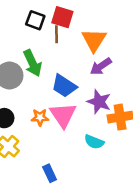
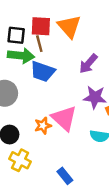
orange triangle: (94, 40) -> (69, 27), moved
green arrow: (33, 63) -> (21, 56), moved, turned -45
blue trapezoid: (64, 86) -> (43, 72), moved

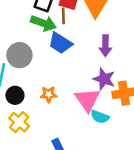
purple arrow: (88, 64) -> (105, 46), turned -54
pink triangle: (64, 118) -> (87, 100), moved

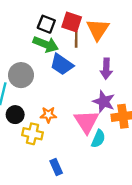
brown line: (63, 16) -> (76, 39), moved
cyan semicircle: (100, 117) -> (98, 139), turned -90
yellow cross: (19, 122) -> (32, 134), moved, turned -30

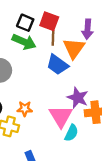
orange triangle: (98, 29) -> (74, 48), moved
blue trapezoid: (62, 64) -> (57, 65), moved
purple arrow: (106, 69) -> (87, 29), moved

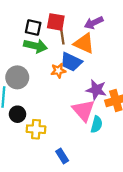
purple arrow: (87, 29) -> (94, 23), turned 72
orange triangle: (74, 48) -> (84, 43), turned -30
orange star: (25, 109) -> (58, 71), moved

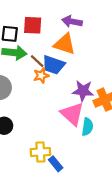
purple arrow: (94, 23) -> (72, 21), turned 42
brown line: (62, 37) -> (37, 61), moved, turned -32
yellow cross: (36, 129) -> (40, 152), moved

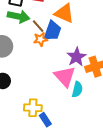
blue trapezoid: (54, 65) -> (52, 31), turned -95
purple star: (83, 91) -> (77, 57), turned 30

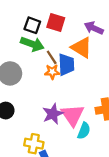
blue trapezoid: (52, 31) -> (66, 65), turned -30
purple star: (77, 57) -> (53, 114), moved

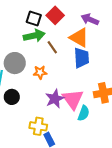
red square: (56, 22) -> (55, 15), turned 30
green arrow: (32, 44) -> (34, 36), turned -30
blue trapezoid: (66, 65) -> (81, 58), moved
orange star: (52, 72) -> (40, 72), moved

